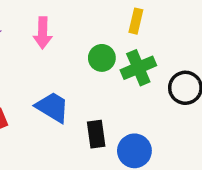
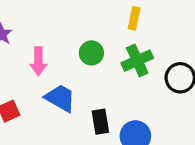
pink arrow: (43, 33) -> (38, 61), moved
green circle: (102, 58) -> (91, 53), moved

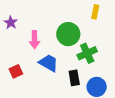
green circle: (91, 53) -> (68, 34), size x1.5
green cross: (137, 61) -> (87, 53), moved

